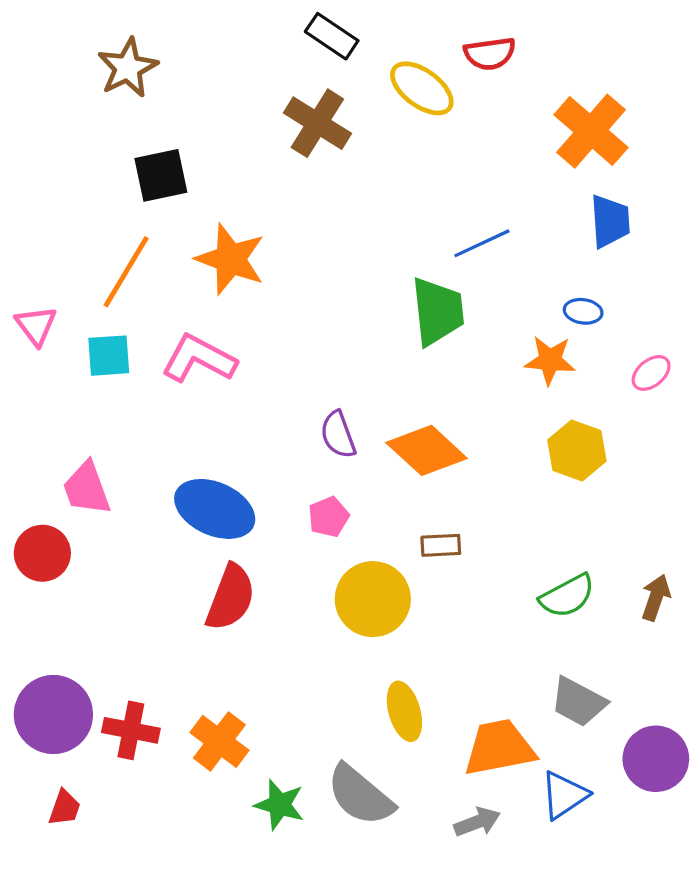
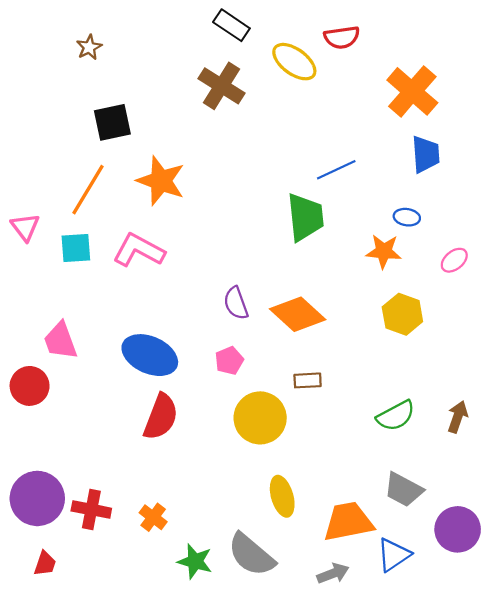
brown star: (128, 68) -> (89, 47), size x0.6
orange cross: (219, 741) -> (153, 517), size x0.7

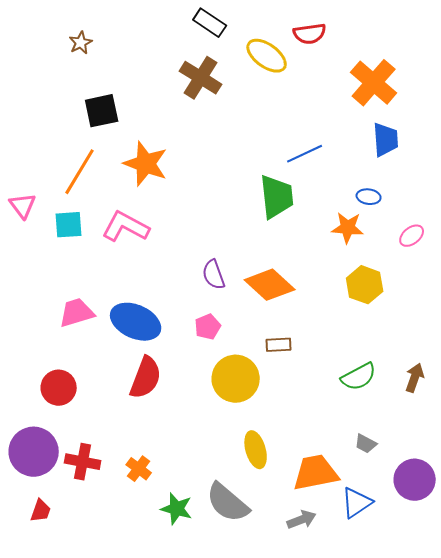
pink trapezoid: (60, 341) -> (77, 313), moved, turned 93
red circle: (30, 386) -> (59, 388), moved
gray trapezoid: (404, 490) -> (366, 444), size x0.6

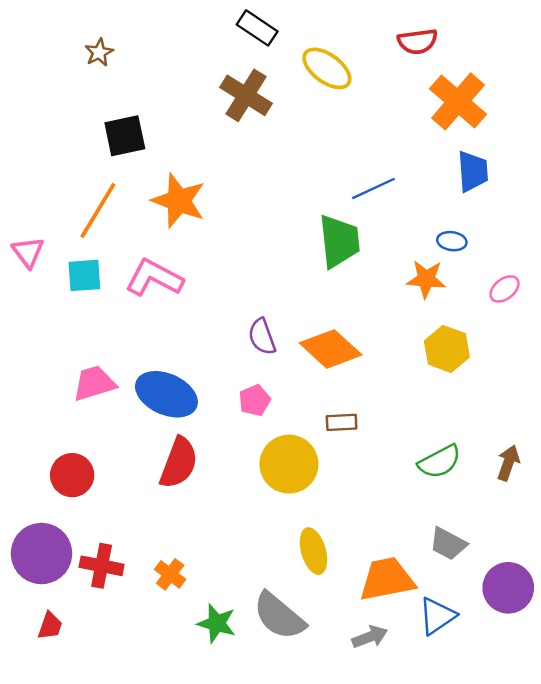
red semicircle: (310, 34) -> (418, 41), moved
gray trapezoid: (366, 444) -> (448, 544), size x1.4

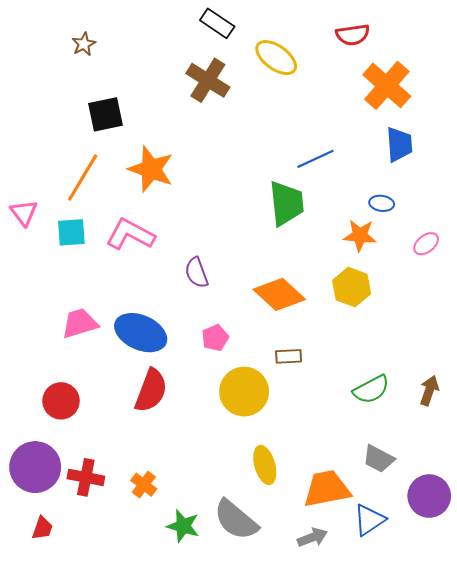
purple semicircle: (262, 337) -> (197, 273), moved
yellow hexagon: (447, 349) -> (352, 287), moved

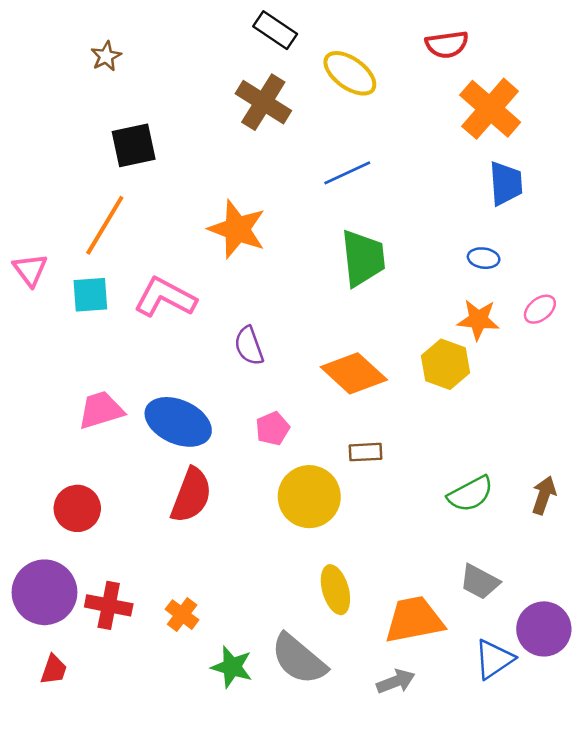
blue line: (315, 159) -> (347, 173), moved
orange star: (151, 169) -> (237, 229), moved
orange star: (360, 235) -> (478, 320), moved
blue triangle: (369, 520) -> (494, 659), moved

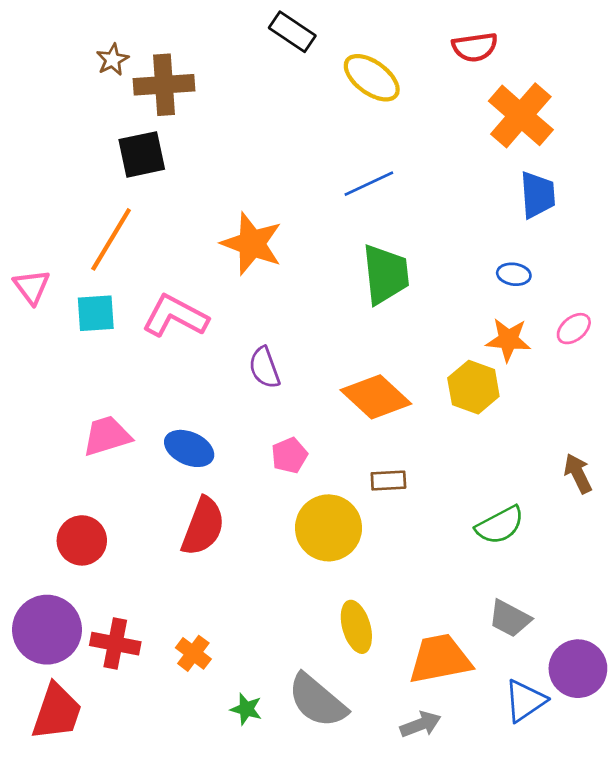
brown cross: (263, 102) -> (164, 85), moved, turned -36
blue ellipse: (178, 422) -> (189, 448), size x0.7
brown arrow: (544, 495) -> (578, 474), moved, turned -45
green star: (232, 667) -> (246, 709), size x0.7
red trapezoid: (54, 670) -> (57, 712), size x1.8

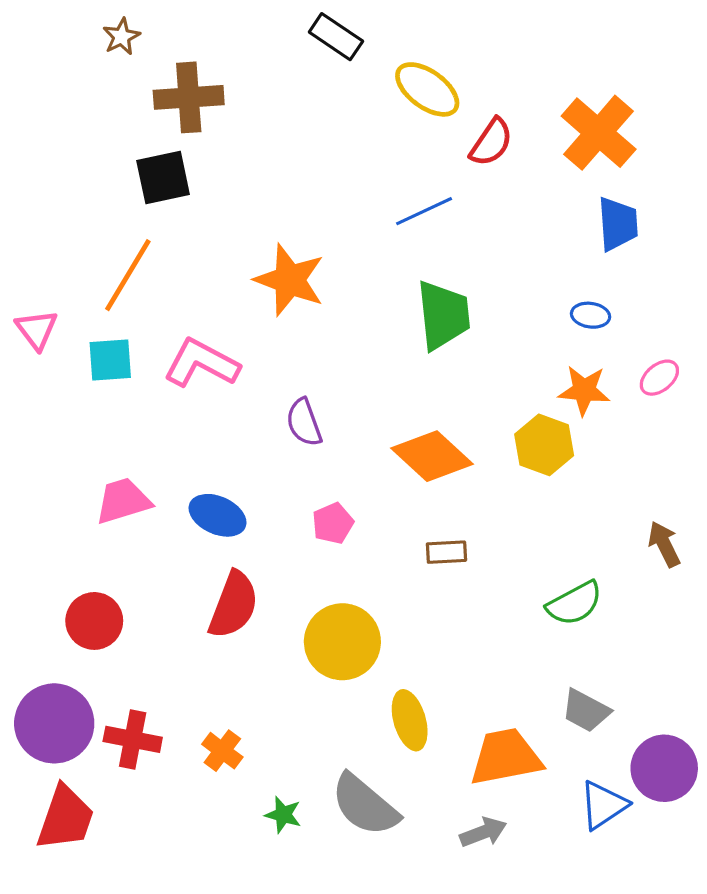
red semicircle: (475, 47) -> (491, 142), moved, turned -48
brown star: (112, 60) -> (121, 37), moved
yellow circle: (328, 528) -> (342, 642), moved

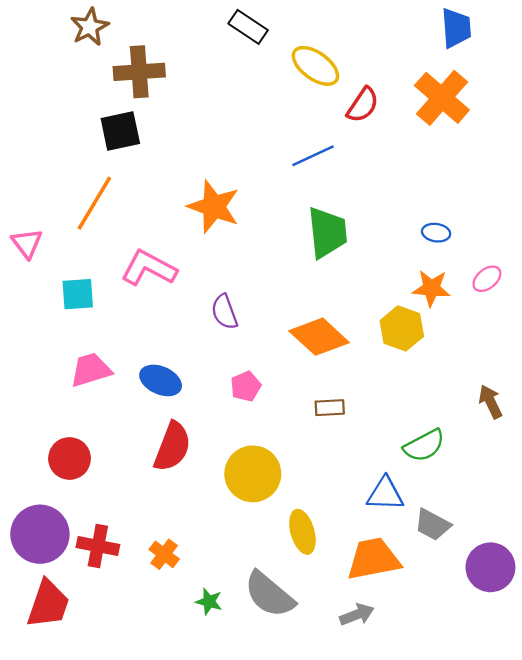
brown star: (121, 37) -> (90, 27), size x1.4
blue trapezoid: (618, 224) -> (456, 28), moved
cyan square: (110, 360) -> (78, 294), moved
blue triangle: (603, 805) -> (385, 494), moved, turned 36

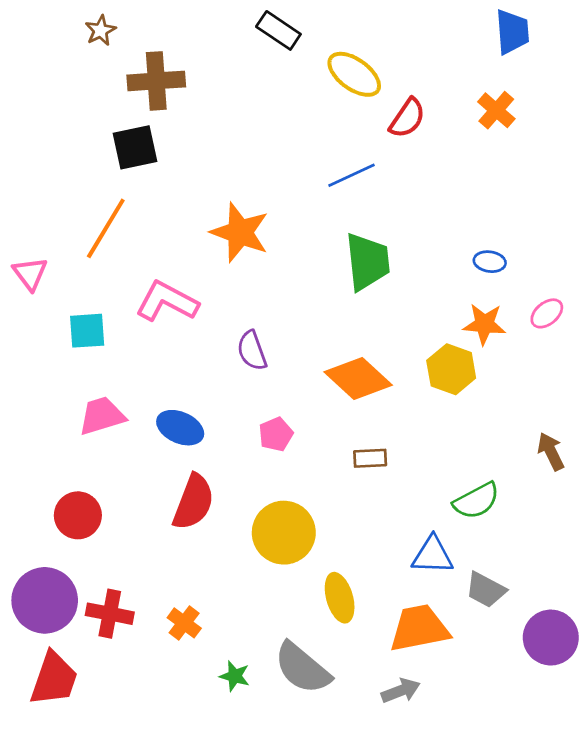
brown star: (90, 27) -> (100, 30), size x0.7
orange cross: (442, 98) -> (496, 110), size x0.6

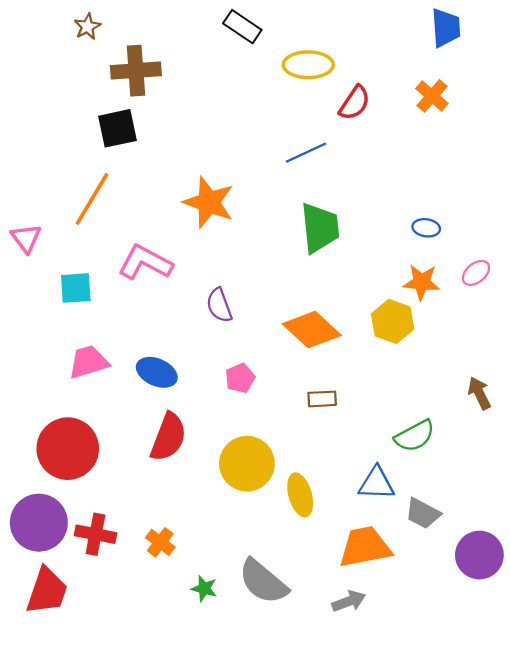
yellow ellipse: (354, 74) -> (308, 65), turned -36
red circle: (78, 515) -> (68, 449), size x1.5
yellow ellipse: (340, 598) -> (300, 495), moved

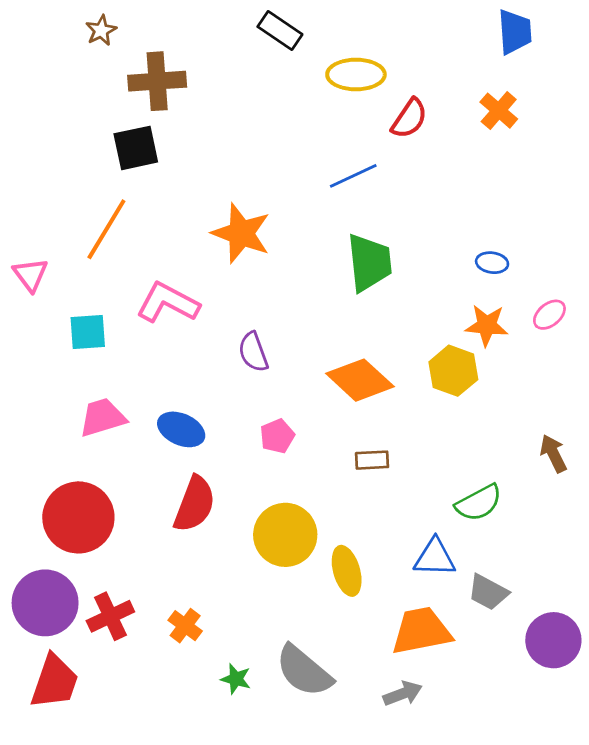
red cross: (95, 534) -> (110, 616), turned -36

